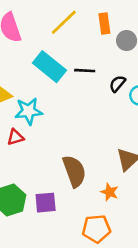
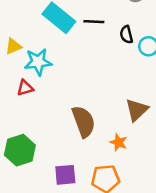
black semicircle: (117, 84) -> (126, 35), turned -54
purple square: (46, 203) -> (65, 175), moved

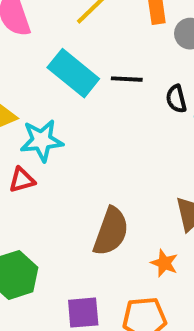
brown semicircle: (84, 122) -> (111, 231), turned 40

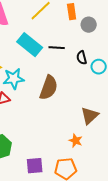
brown semicircle: (111, 231) -> (49, 88), moved

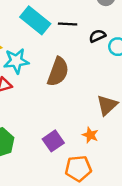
black semicircle: (82, 58) -> (97, 36), turned 80
purple square: (35, 166) -> (53, 141), moved, turned -30

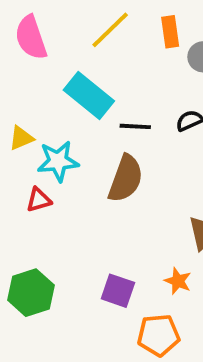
black line: (68, 24) -> (135, 126), moved
purple square: (53, 141) -> (118, 291), turned -36

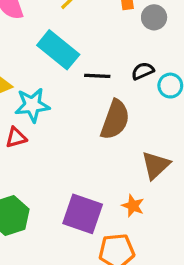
brown semicircle: (126, 179) -> (115, 120), moved
purple square: (118, 291) -> (83, 214), size x1.4

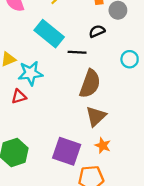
black semicircle: (143, 71) -> (97, 31), moved
brown triangle: (156, 165) -> (96, 116), moved

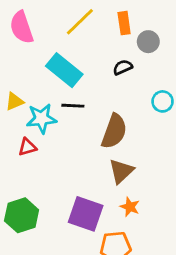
black line: (77, 52) -> (73, 106), moved

